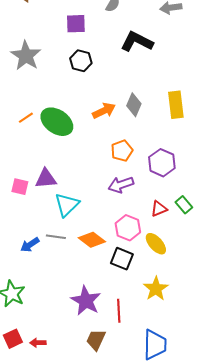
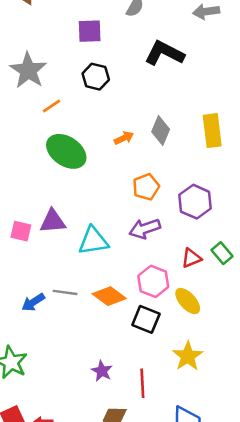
orange arrow: (104, 111) -> (124, 138), size x0.7
orange line: (26, 118) -> (52, 106), moved
cyan triangle: (67, 205) -> (93, 241), moved, turned 36
purple star: (86, 301) -> (102, 371), size x0.6

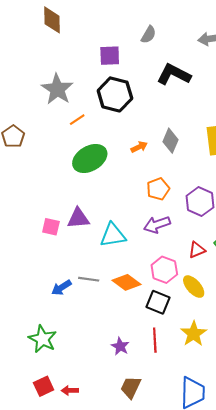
black hexagon: (96, 77) -> (115, 94), size x1.5
green ellipse: (66, 151) -> (90, 158), turned -64
red line: (142, 383) -> (155, 340), moved

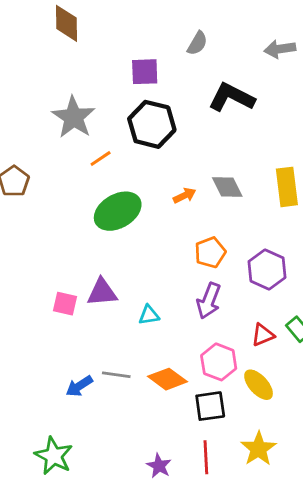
gray diamond: (171, 141) -> (227, 187), turned -50
purple arrow: (157, 225) -> (209, 301), turned -50
cyan triangle: (113, 235) -> (149, 315), size x0.6
black square: (158, 302) -> (210, 406), turned -30

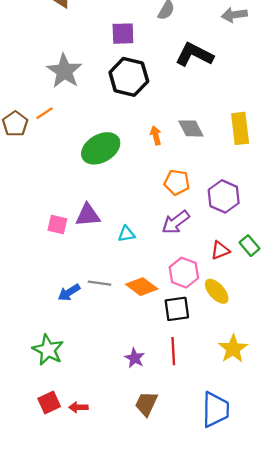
orange line: (101, 158) -> (44, 113), moved
orange arrow: (185, 195) -> (156, 135), turned -78
orange pentagon: (210, 252) -> (177, 182), turned 30
purple arrow: (209, 301) -> (176, 222), turned 32
yellow star: (259, 449) -> (233, 349), moved

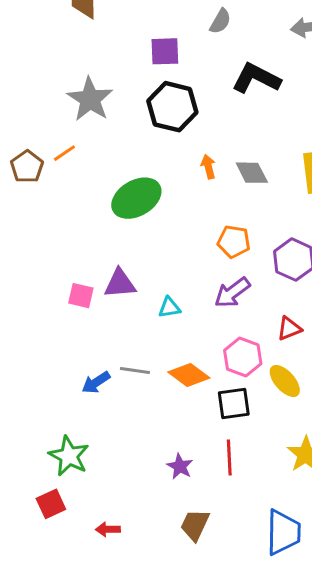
orange arrow: (156, 135) -> (208, 167), moved
red square: (49, 403) -> (51, 504), moved

